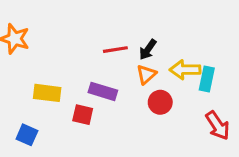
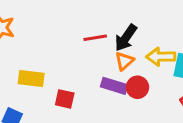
black arrow: (148, 50) -> (126, 38), size x1.4
purple rectangle: (103, 91) -> (114, 86), moved

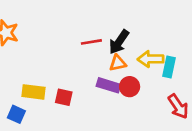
orange triangle: (124, 61) -> (118, 63), turned 30
yellow rectangle: (31, 79) -> (33, 92), moved

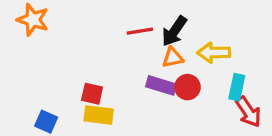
cyan rectangle: (169, 67) -> (237, 87), moved
yellow rectangle: (33, 92) -> (99, 115), moved
red square: (64, 97) -> (92, 94), moved

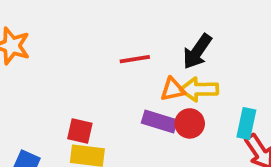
black arrow: (174, 31) -> (197, 52), moved
yellow arrow: (214, 53) -> (199, 89), moved

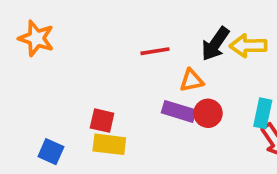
yellow arrow: (199, 89) -> (248, 46), moved

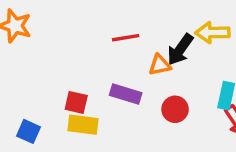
black arrow: (215, 44) -> (180, 50), moved
purple rectangle: (179, 111) -> (126, 94), moved
red circle: (208, 113) -> (175, 109), moved

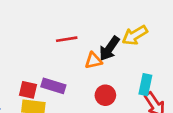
yellow arrow: (213, 33) -> (135, 35), turned -30
purple rectangle: (126, 94) -> (53, 86), moved

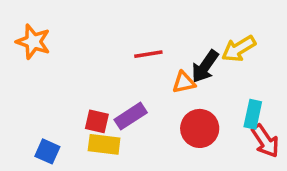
purple rectangle: (53, 86) -> (131, 116), turned -50
red circle: (105, 95) -> (200, 128), size x1.4

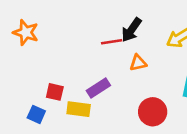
black arrow: (205, 66) -> (131, 30), moved
red square: (97, 121) -> (55, 92), moved
red circle: (200, 128) -> (153, 112), moved

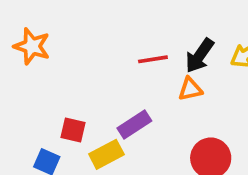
black arrow: (131, 30) -> (200, 56), moved
yellow rectangle: (79, 109) -> (106, 154), turned -35

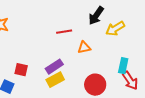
black arrow: (200, 56) -> (96, 16), moved
yellow rectangle: (106, 154) -> (55, 80), moved

